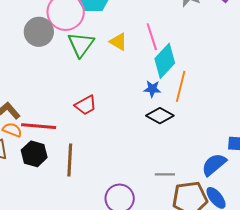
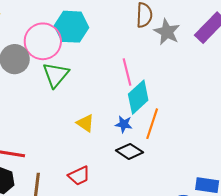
yellow triangle: (118, 42) -> (85, 123), moved
red trapezoid: (86, 105) -> (79, 176), moved

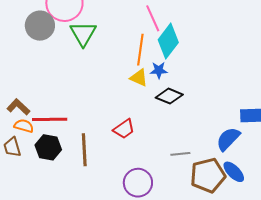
yellow triangle: (85, 123) -> (139, 78), moved
orange line: (152, 124) -> (140, 50), moved

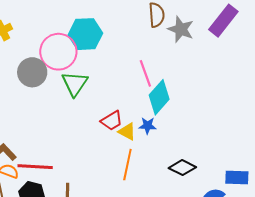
orange line: (140, 50) -> (127, 165), moved
black diamond: (169, 96) -> (182, 168), moved
red trapezoid: (124, 129) -> (112, 121), moved

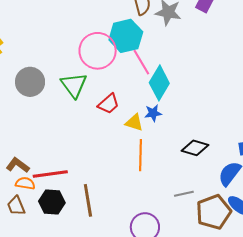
cyan hexagon: (85, 34) -> (126, 36), moved
pink circle: (58, 52) -> (98, 51), moved
red trapezoid: (112, 121) -> (109, 104), moved

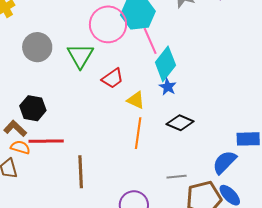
blue star: (153, 113) -> (168, 87), moved, turned 30
black diamond: (195, 148) -> (180, 123), moved
black hexagon: (52, 202) -> (33, 108), moved

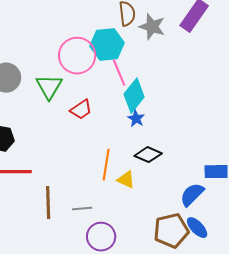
yellow triangle: (136, 100) -> (126, 180), moved
gray line: (177, 177) -> (82, 209), moved

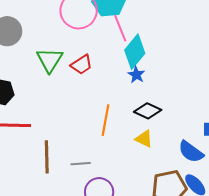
green triangle: (49, 87) -> (50, 60), moved
yellow triangle: (126, 180) -> (144, 139), moved
blue semicircle: (192, 195) -> (191, 152), turned -100

